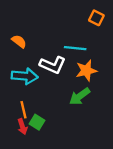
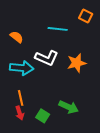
cyan line: (75, 48) -> (58, 29), moved
green arrow: (80, 96) -> (69, 107), moved, turned -120
green square: (37, 122) -> (43, 116), moved

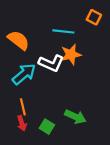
orange semicircle: (17, 37) -> (19, 40), size x1.5
orange star: (77, 63) -> (71, 54), moved
cyan arrow: (22, 68) -> (24, 74), turned -45

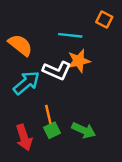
orange line: (23, 107) -> (48, 114), moved
red arrow: (22, 123) -> (24, 138), size x1.5
green square: (47, 127) -> (52, 130), moved, turned 32

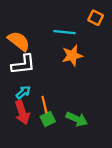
white L-shape: (57, 71) -> (23, 64), moved, turned -30
cyan arrow: (26, 83) -> (23, 92), moved, size x0.6
red arrow: (24, 138) -> (22, 112), moved

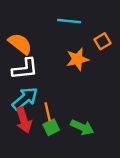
orange square: (96, 18) -> (102, 41), moved, turned 32
cyan line: (64, 32) -> (69, 21), moved
cyan arrow: (23, 92) -> (25, 99), size x1.6

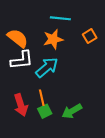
orange star: (77, 59) -> (53, 39), moved
cyan arrow: (25, 99) -> (47, 67), moved
green arrow: (82, 127) -> (72, 111), turned 126

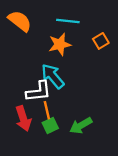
orange semicircle: (18, 38) -> (20, 21), moved
white L-shape: (22, 60) -> (39, 91), moved
cyan arrow: (47, 67) -> (53, 76), turned -90

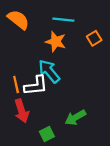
orange star: (60, 44) -> (56, 42), turned 30
orange line: (47, 110) -> (16, 84), moved
green square: (50, 126) -> (47, 134), moved

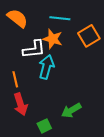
orange square: (94, 38) -> (89, 36), size x1.5
cyan arrow: (49, 71) -> (46, 67), turned 55
white L-shape: (36, 86) -> (34, 49), moved

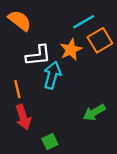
cyan line: (60, 18) -> (84, 22), moved, turned -36
orange star: (53, 39) -> (71, 50), moved, turned 30
green arrow: (71, 110) -> (94, 112), moved

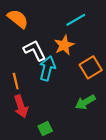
orange square: (100, 40) -> (91, 67), moved
white L-shape: (38, 55) -> (35, 50), turned -110

